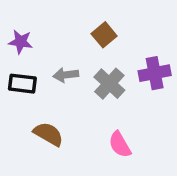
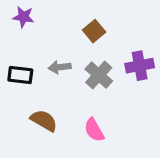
purple star: (21, 42) -> (23, 17), moved
pink semicircle: (120, 145) -> (94, 130), moved

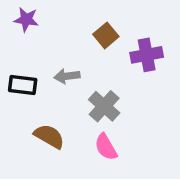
purple cross: (140, 66) -> (147, 55), moved
gray cross: (99, 75) -> (104, 106), moved

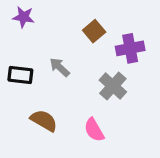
gray arrow: (67, 76) -> (60, 67), turned 50
gray cross: (104, 106) -> (113, 86), moved

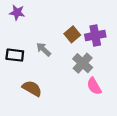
brown square: (94, 31) -> (72, 34), moved
pink semicircle: (94, 130) -> (94, 86), moved

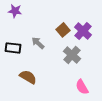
purple cross: (95, 36) -> (83, 31), turned -36
pink semicircle: (94, 86) -> (82, 87), moved

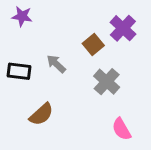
purple cross: (83, 31) -> (123, 28), moved
brown semicircle: (28, 77) -> (41, 114), turned 108

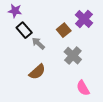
black rectangle: (19, 71) -> (24, 30), moved, turned 42
brown semicircle: (41, 114) -> (37, 72), moved

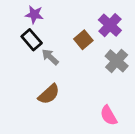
purple star: (15, 11) -> (34, 14), moved
gray cross: (73, 56) -> (117, 61), moved

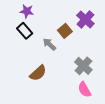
gray arrow: (50, 57) -> (49, 44), moved
gray cross: (117, 61) -> (83, 66), moved

